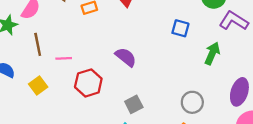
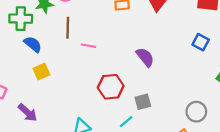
red hexagon: (88, 83) -> (111, 87), moved
yellow square: (38, 85) -> (41, 72), moved

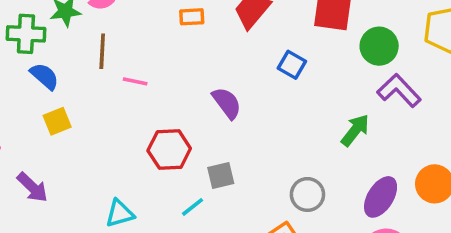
blue square: (201, 42) -> (292, 65), moved

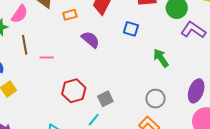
purple semicircle: (227, 103) -> (90, 40), moved
green arrow: (355, 130) -> (161, 58), moved, turned -60

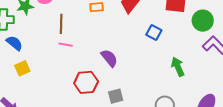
purple semicircle: (90, 40) -> (109, 58), moved
brown line: (25, 45) -> (61, 24), moved

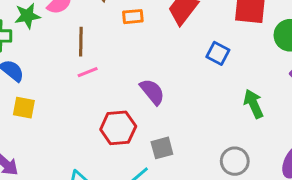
pink line: (66, 45) -> (88, 72), turned -32
yellow square: (22, 68) -> (24, 108), turned 35

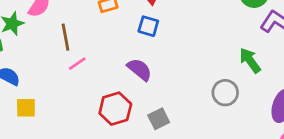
blue square: (218, 53) -> (148, 26), moved
green arrow: (253, 104) -> (250, 60), moved
gray circle: (235, 161) -> (225, 93), moved

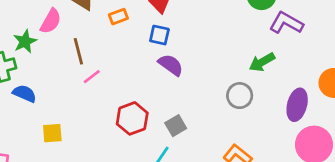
green arrow: (250, 60) -> (262, 62), turned -80
purple semicircle: (140, 69) -> (171, 65), moved
yellow square: (26, 108) -> (52, 133), moved

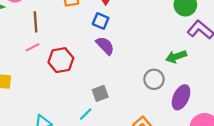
pink line: (92, 77) -> (33, 47), moved
purple ellipse: (297, 105) -> (181, 97), moved
red hexagon: (132, 118) -> (61, 60), moved

